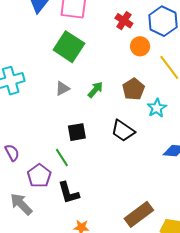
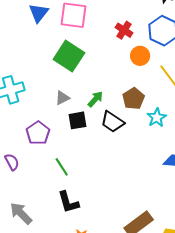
black trapezoid: (123, 131) -> (112, 122), moved
black square: (77, 132) -> (78, 120), moved
purple pentagon: (39, 176) -> (38, 133), moved

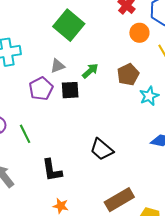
black trapezoid: (112, 122) -> (102, 149), moved
purple pentagon: (38, 133) -> (41, 89), moved
green line: (62, 167) -> (25, 134), moved

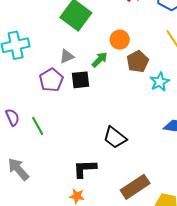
orange circle: (139, 33) -> (120, 40), moved
black L-shape: (52, 170) -> (85, 169), moved, turned 100

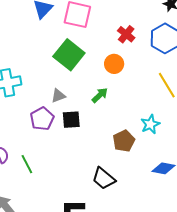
orange circle: (120, 40) -> (114, 64), moved
green arrow: (100, 60) -> (100, 95), moved
brown pentagon: (138, 61) -> (124, 141), moved

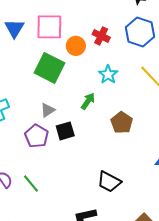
orange circle: (114, 64) -> (76, 46), moved
cyan star: (150, 124) -> (108, 75), moved
brown pentagon: (124, 141) -> (122, 123), moved

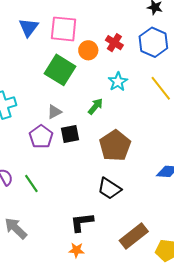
brown pentagon: (122, 123) -> (115, 146), moved, size x1.4

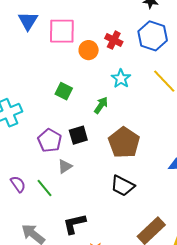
blue triangle: (29, 27) -> (28, 21), moved
green square: (60, 70) -> (64, 91), moved, size x0.6
gray triangle: (54, 112) -> (65, 166), moved
black L-shape: (82, 222) -> (74, 224), moved

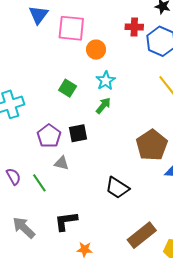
red cross: (114, 40) -> (134, 27), moved, turned -30
cyan star: (121, 79) -> (106, 81), moved
brown pentagon: (124, 143) -> (152, 145), moved
gray triangle: (65, 166) -> (62, 163), turned 42

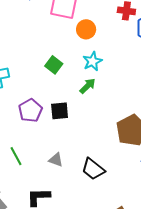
gray triangle: (62, 163) -> (56, 160), moved

